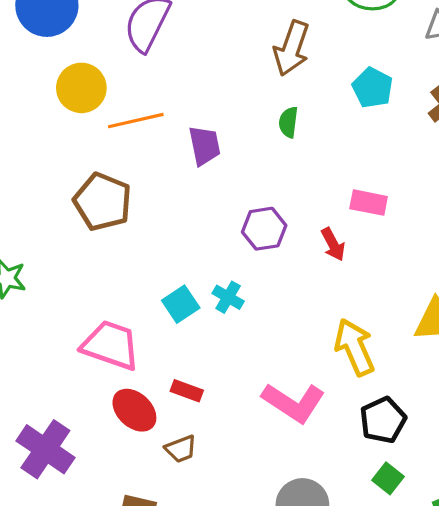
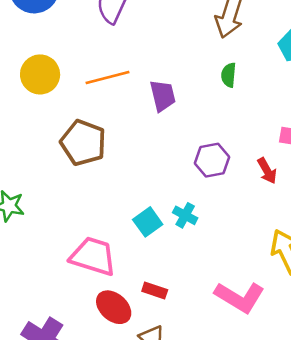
yellow circle: (81, 88) -> (40, 74), moved

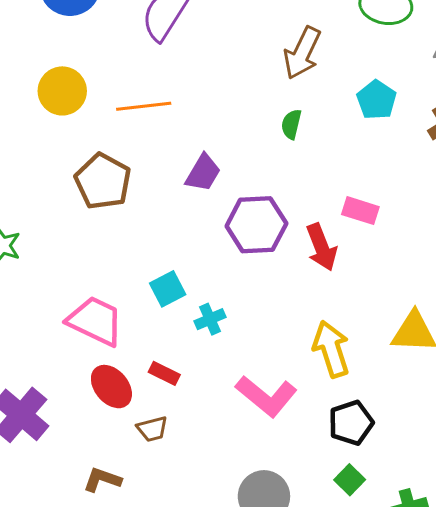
purple trapezoid: (163, 96) -> (203, 173), moved, turned 36
purple hexagon: (212, 160) -> (256, 225), size x1.4
red arrow: (267, 171) -> (321, 247), size x1.4
cyan cross: (185, 215) -> (210, 319), moved, turned 30

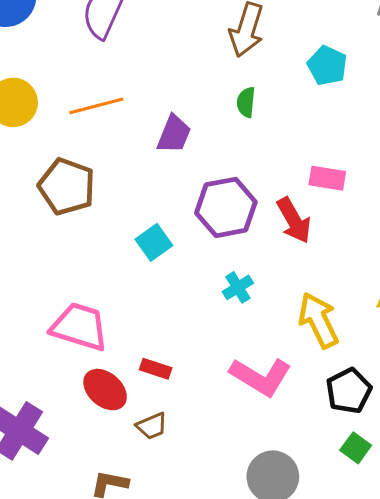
purple trapezoid: (203, 173) -> (174, 134), moved
cyan square: (168, 289) -> (154, 242), moved
cyan cross: (210, 319) -> (238, 287), moved

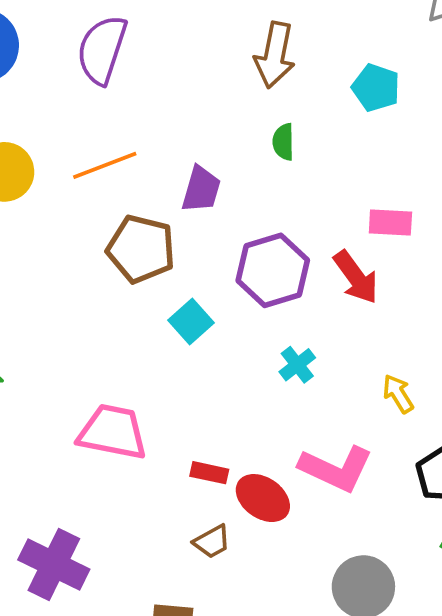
brown pentagon: (67, 187) -> (141, 249), moved
yellow arrow: (318, 320) -> (398, 394), size x0.6
red ellipse: (105, 390) -> (263, 498), moved

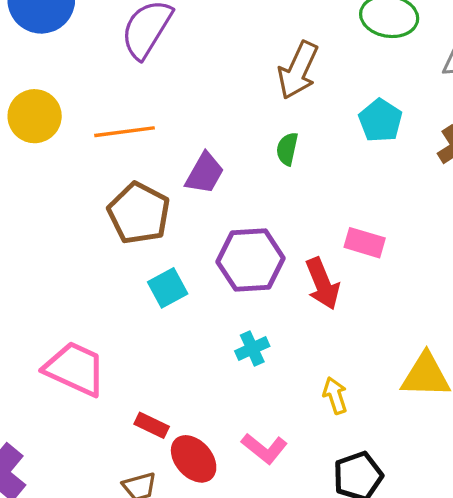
pink L-shape: (336, 469) -> (264, 448), size x0.7

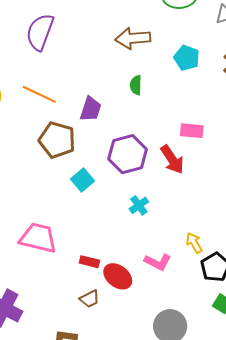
brown arrow: (298, 70) -> (133, 38), turned 72
orange line: (124, 132) -> (39, 94), turned 44
yellow arrow: (335, 395) -> (194, 243), moved

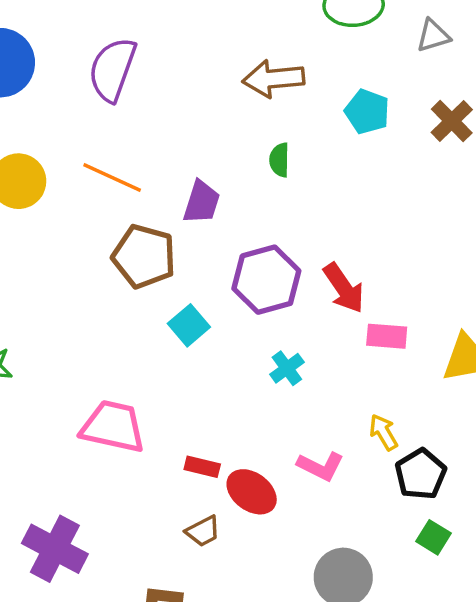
pink rectangle: (192, 131) -> (387, 336), moved

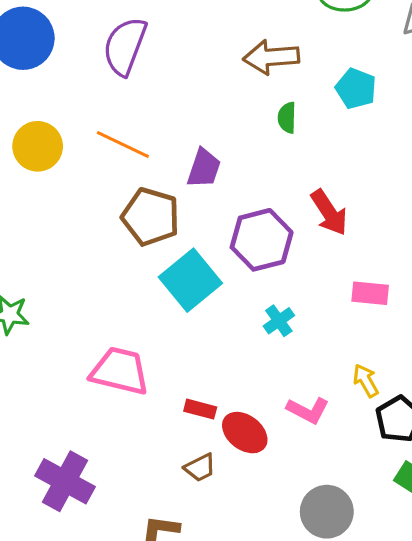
green semicircle: (279, 160) -> (287, 118), moved
red arrow: (344, 288) -> (329, 212), moved
cyan square: (189, 325) -> (190, 280), size x1.6

